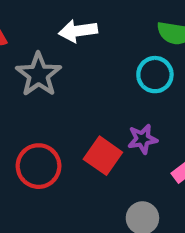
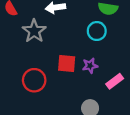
red square: (103, 156) -> (67, 63), moved, turned -30

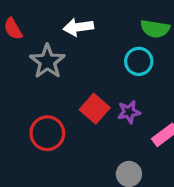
red square: (67, 63) -> (95, 109), turned 36

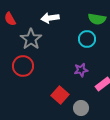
red square: (95, 109) -> (60, 95), moved
red circle: (47, 133) -> (23, 66), moved

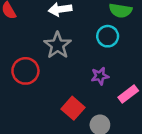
gray star: (31, 39) -> (58, 45), moved

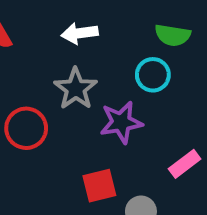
purple star: (100, 76) -> (121, 122), moved, size x1.5
red square: (73, 108) -> (99, 186), turned 35

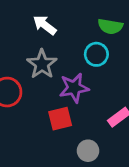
white arrow: (80, 33) -> (45, 25), turned 45
red square: (99, 186) -> (60, 119), moved

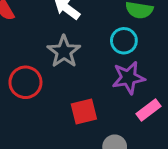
purple star: (74, 88) -> (129, 78), moved

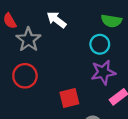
gray star: (64, 52) -> (28, 40), moved

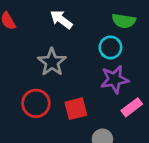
gray star: (28, 40) -> (52, 62), moved
red circle: (25, 76) -> (36, 103), moved

